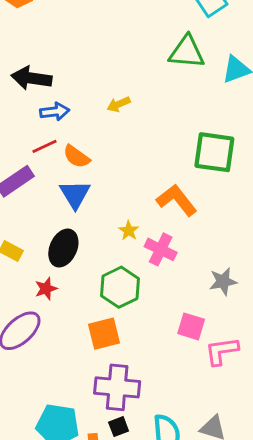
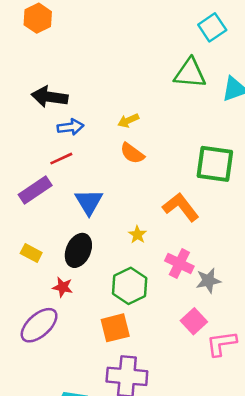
orange semicircle: (76, 157) -> (132, 153), moved
pink cross: (161, 249) -> (179, 264), moved
gray star: (223, 281) -> (208, 281), moved
red star: (46, 289) -> (63, 287), turned 30
pink square: (191, 326) -> (194, 321), turned 30

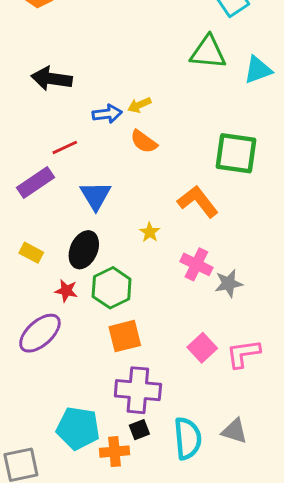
blue arrow: (71, 127) -> (107, 114), moved
green hexagon: (130, 286) -> (112, 288), moved
pink square: (194, 321) -> (202, 348), moved

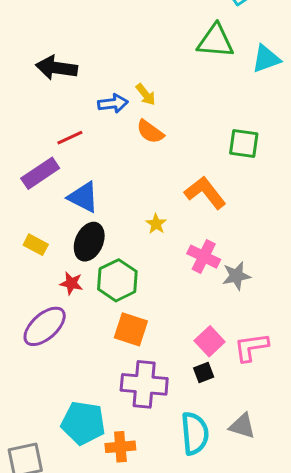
yellow arrow: (139, 105) -> (146, 95), turned -105
green square: (236, 153) -> (244, 144), size x0.7
blue triangle: (96, 196) -> (83, 197), moved, turned -32
orange square: (125, 336) -> (131, 329), turned 32
black square: (139, 430) -> (204, 372), moved

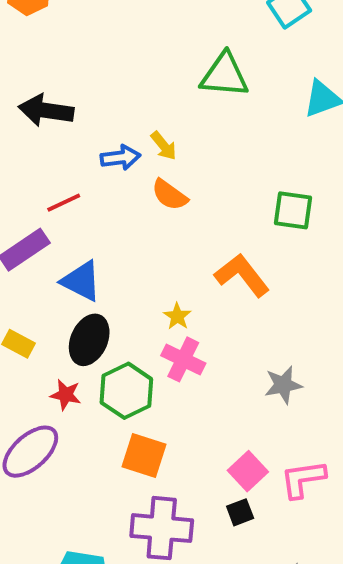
green triangle: (216, 41) -> (224, 75), moved
pink cross: (204, 257) -> (183, 359), moved

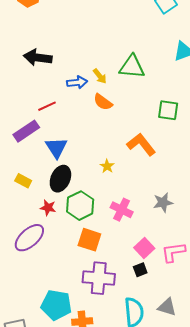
green triangle: (224, 75) -> (132, 67), moved
blue triangle: (81, 281) -> (56, 148), turned 30
pink cross: (183, 359) -> (122, 210), moved

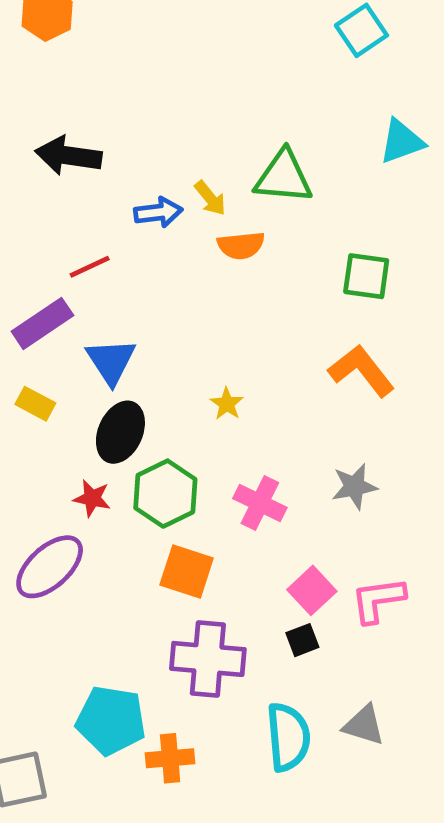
orange semicircle: (103, 102) -> (241, 245), moved, turned -42
orange L-shape: (141, 144) -> (361, 371), moved
yellow rectangle: (23, 181) -> (35, 404), moved

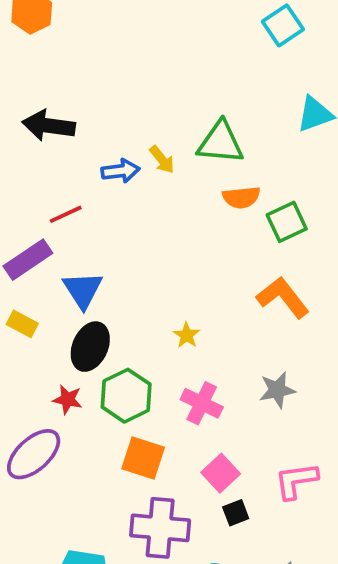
orange semicircle: (241, 245) -> (241, 197), moved
green square: (366, 276) -> (287, 222), turned -33
yellow star: (227, 404) -> (187, 335), moved
pink square: (312, 590) -> (221, 473), moved

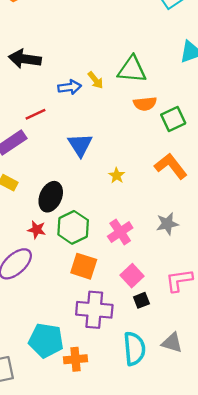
blue triangle: (83, 290) -> (80, 145), moved
yellow star: (187, 335) -> (117, 176), moved
pink cross: (202, 403) -> (120, 232), turned 30

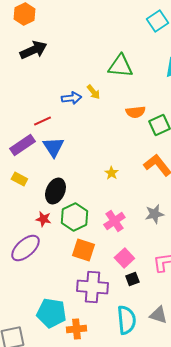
black arrow: (25, 59) -> (33, 50), moved, turned 148
green triangle: (132, 70) -> (120, 66), moved
blue triangle: (80, 145) -> (53, 147), moved

